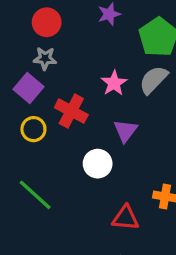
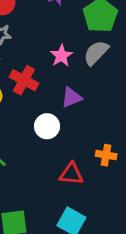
purple triangle: (126, 131) -> (71, 97), turned 30

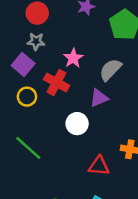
gray semicircle: (96, 53) -> (110, 70), moved
pink star: (61, 56) -> (73, 58), moved

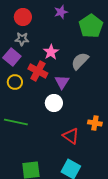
purple triangle: (99, 98) -> (62, 82), moved, turned -35
green line: (28, 148) -> (16, 122), turned -30
red triangle: (99, 166) -> (71, 136), turned 30

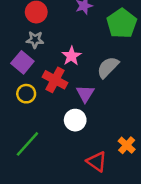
green line: (16, 122) -> (27, 144), turned -60
orange cross: (95, 123) -> (127, 145), turned 32

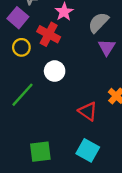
purple triangle: (85, 94) -> (107, 47), moved
white circle: (75, 120) -> (55, 71), moved

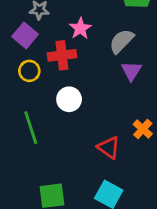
red cross: (49, 34) -> (62, 55), turned -35
green line: (23, 95) -> (31, 128), turned -60

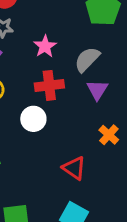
red cross: (62, 55) -> (49, 85), moved
orange cross: (143, 129) -> (109, 135), moved

